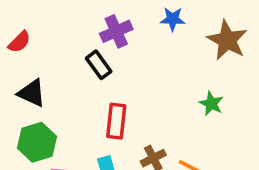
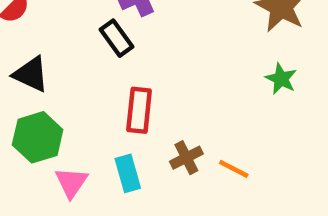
green star: (211, 104) -> (281, 79), moved

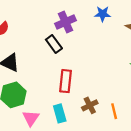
orange line: (234, 169) -> (114, 111), turned 49

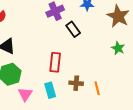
black rectangle: (54, 44) -> (73, 29), moved
brown cross: (90, 105) -> (76, 83), turned 32

